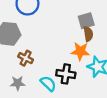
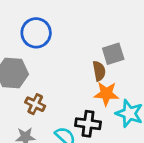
brown semicircle: (88, 34) -> (99, 71), moved

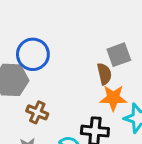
blue circle: (36, 33) -> (33, 54), moved

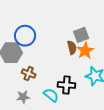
orange star: (113, 98) -> (85, 51), moved, turned -30

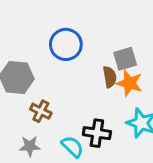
blue circle: (25, 36) -> (66, 44), moved
orange star: (85, 51) -> (129, 83), turned -30

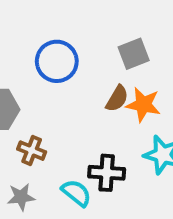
gray square: (125, 59) -> (134, 54), moved
brown semicircle: (110, 77) -> (117, 99), turned 45

